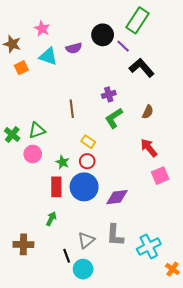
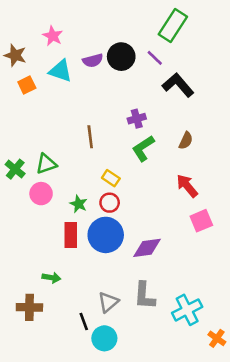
black circle: (103, 35) -> (121, 57), moved
green arrow: (51, 219) -> (51, 278), moved, turned 72

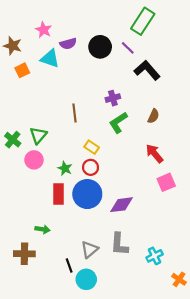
purple semicircle: (93, 60) -> (68, 44), moved
green triangle: (46, 164) -> (38, 135), turned -30
cyan cross: (187, 310) -> (155, 256), size x0.7

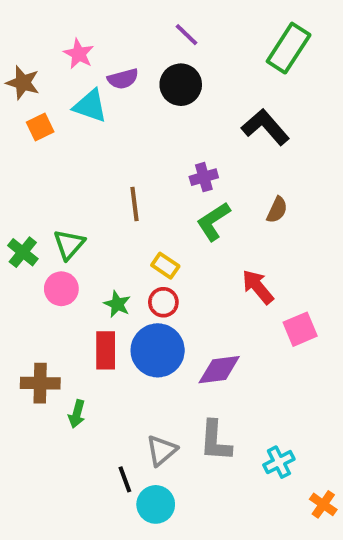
green rectangle: (143, 21) -> (289, 48), moved
purple line: (128, 48) -> (187, 35), moved
red arrow: (155, 153) -> (258, 287), moved
green arrow: (43, 229) -> (77, 414), turned 96
brown cross: (24, 254) -> (40, 383), moved

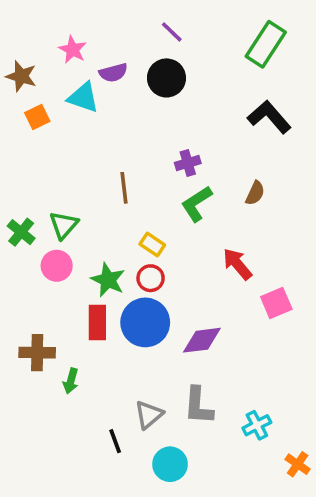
black L-shape: (265, 127) -> (269, 117), moved
green star: (117, 304) -> (108, 280), size x1.4
cyan circle: (156, 504) -> (170, 464), moved

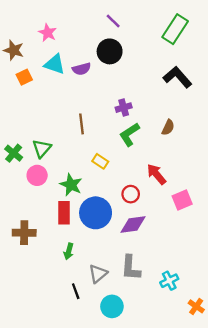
purple semicircle: (113, 73) -> (82, 69), moved
red circle: (151, 278) -> (131, 194), moved
green arrow: (71, 381) -> (69, 251), moved

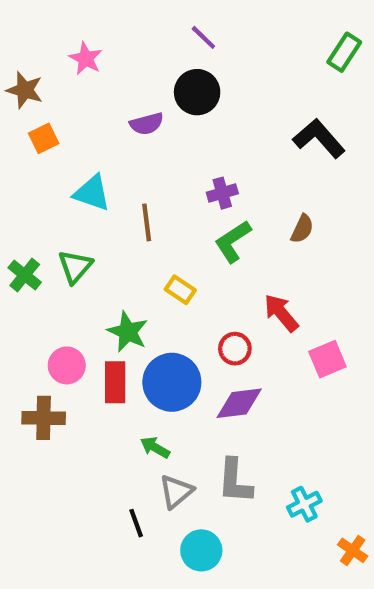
green rectangle: (175, 29) -> (344, 52), moved, size x0.7
cyan triangle: (55, 64) -> (92, 193), moved
pink circle: (37, 175) -> (67, 365), moved
green arrow: (69, 251) -> (155, 447), moved, turned 105

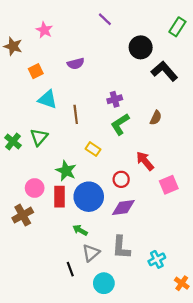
black circle: (197, 92) -> (141, 47), moved
orange square: (44, 138) -> (36, 71), moved
brown cross: (44, 418) -> (23, 215), turned -30

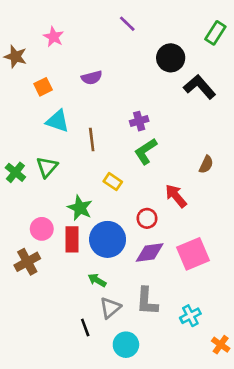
brown semicircle: (156, 118) -> (206, 164), moved
pink square: (169, 185) -> (193, 254), moved, size x1.4

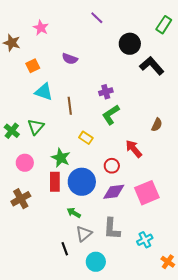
purple semicircle: (92, 78) -> (70, 59), turned 35
pink circle: (42, 229) -> (25, 163), moved

